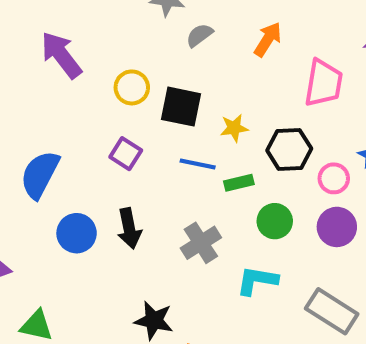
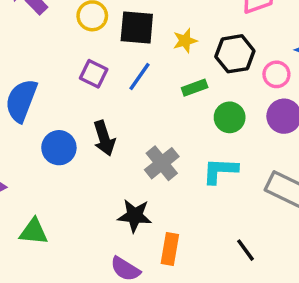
blue line: (198, 164) -> (139, 77), moved, turned -60
gray cross: (201, 243) -> (162, 163), moved

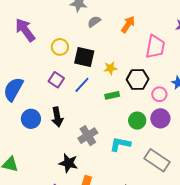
green circle: (230, 117) -> (137, 121), moved

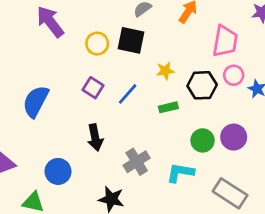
black square: (84, 57) -> (131, 40), moved
pink circle: (159, 94) -> (234, 75), moved
blue circle: (31, 119) -> (58, 171), moved

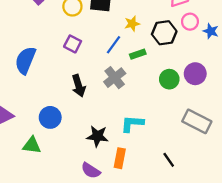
blue line: (128, 94) -> (114, 45), moved
gray cross: (137, 162) -> (115, 78), moved
cyan L-shape: (180, 173) -> (132, 124), moved

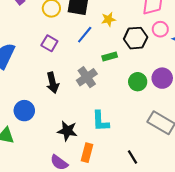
yellow star: (132, 24) -> (108, 19), moved
blue line: (114, 45) -> (85, 35), moved
cyan L-shape: (132, 124) -> (101, 121), turned -100

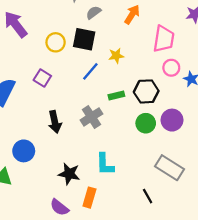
black hexagon: (136, 38) -> (146, 91), moved
purple square: (49, 43) -> (42, 78), moved
black line: (133, 157) -> (148, 196), moved

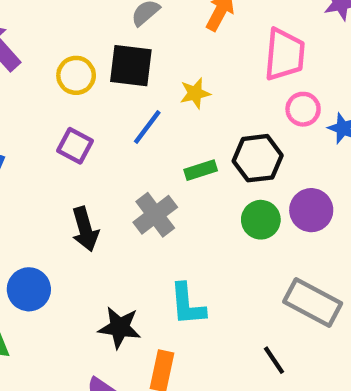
purple square: (42, 78) -> (75, 146), moved

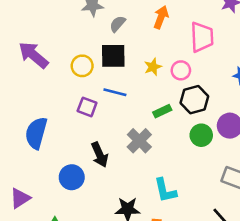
pink circle: (303, 109) -> (181, 70), moved
blue line: (147, 127) -> (115, 92), moved, turned 75
blue circle: (29, 289) -> (72, 177), moved

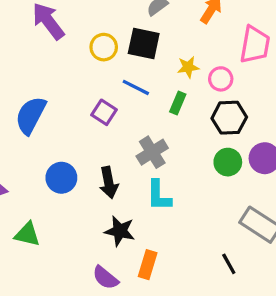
purple square: (87, 107) -> (104, 112), moved
green rectangle: (162, 111) -> (178, 103), moved, turned -54
black arrow: (100, 155) -> (109, 183), moved
cyan L-shape: (165, 190) -> (159, 195), moved

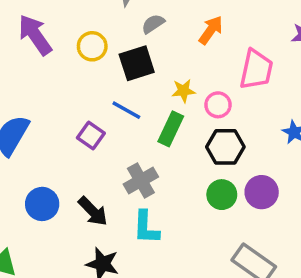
black square: (144, 43) -> (137, 63), turned -32
yellow circle: (104, 47) -> (92, 46), moved
green rectangle: (178, 103) -> (171, 129), size x1.4
black arrow: (109, 183) -> (93, 211), turned -36

